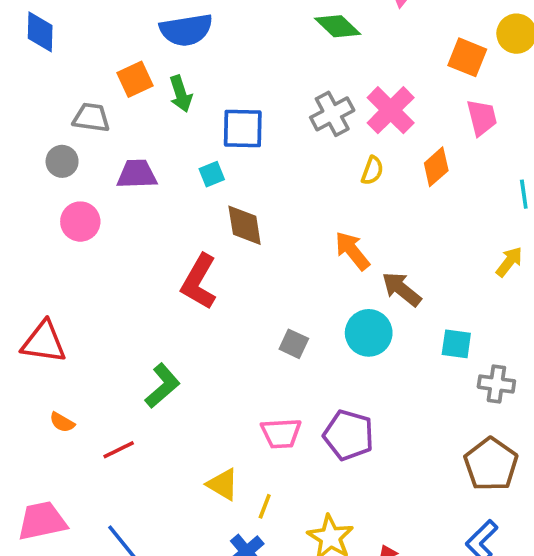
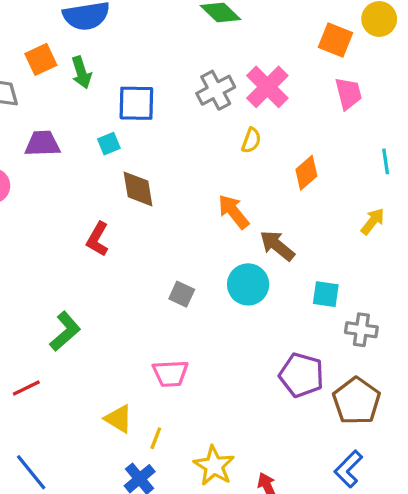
orange diamond: (436, 167) -> (306, 173), moved
red L-shape: (199, 282) -> (98, 239), size x0.7
purple pentagon: (349, 435) -> (301, 375), moved

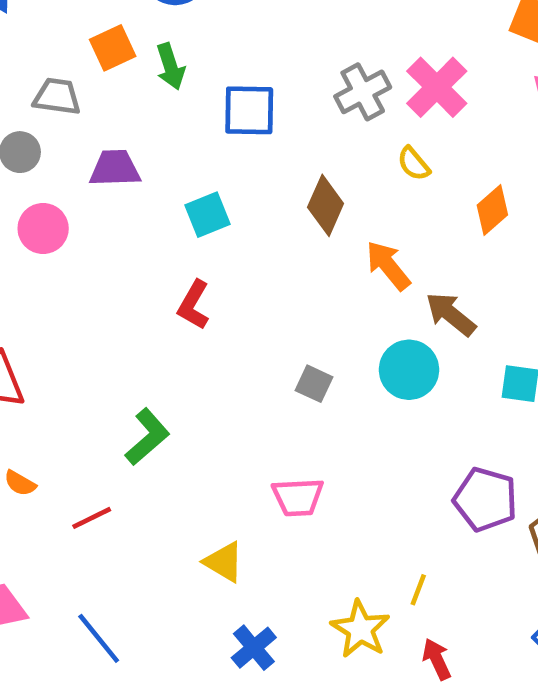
yellow semicircle: (251, 140) -> (414, 164), turned 120
cyan square: (109, 144) -> (208, 215), moved, size x1.4
brown diamond: (138, 189) -> (326, 205), moved, turned 33
yellow line: (156, 438) -> (418, 590), moved

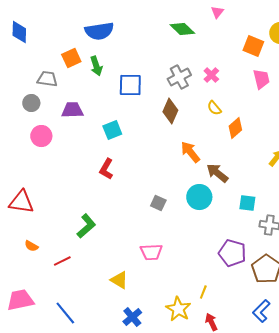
pink cross: (437, 87) -> (211, 75), size x0.6
yellow semicircle: (414, 164) -> (214, 108), moved
brown diamond: (326, 205) -> (170, 111), moved

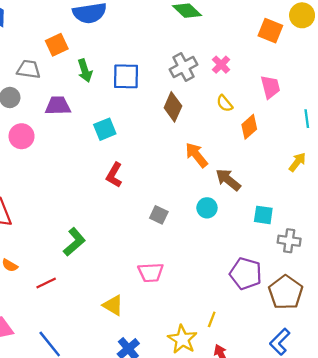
green arrow: (96, 66) -> (85, 71), moved
pink trapezoid: (261, 79) -> (270, 87), moved
red L-shape: (106, 169) -> (114, 175), moved
cyan circle: (199, 197) -> (207, 208), size x0.7

